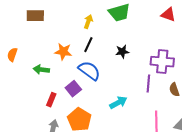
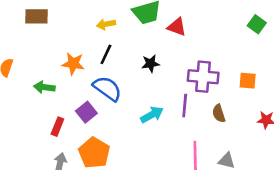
red triangle: (168, 15) -> (177, 27), moved
yellow arrow: (88, 22) -> (106, 24), turned -120
cyan arrow: (118, 103) -> (152, 115), moved

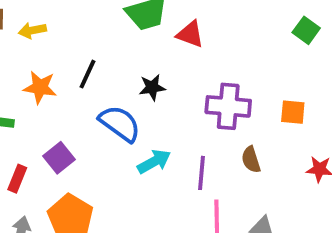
yellow arrow: (106, 24) -> (32, 30), moved
blue semicircle: (107, 89) -> (120, 124), moved
purple line: (185, 106) -> (202, 173), moved

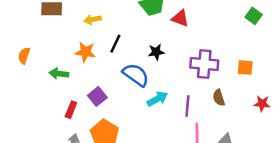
yellow arrow: (32, 30) -> (93, 20), moved

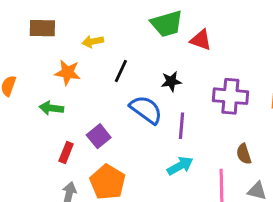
orange star: (85, 52) -> (68, 73), moved
brown semicircle: (219, 98) -> (244, 154), moved
cyan arrow: (157, 99) -> (180, 166), moved
purple line: (187, 106) -> (182, 126), moved

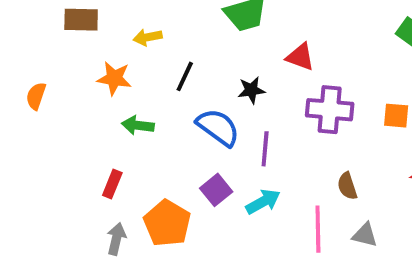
red triangle: (201, 40) -> (300, 57), moved
green arrow: (51, 108) -> (138, 125), moved
purple square: (99, 136) -> (216, 190), moved

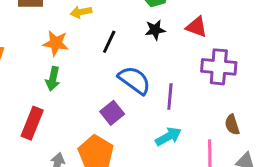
black star: (251, 90) -> (155, 30), moved
green arrow: (138, 125) -> (53, 79), moved, turned -85
red rectangle: (112, 184) -> (32, 123), moved, size x1.5
purple square: (216, 190) -> (112, 113), moved

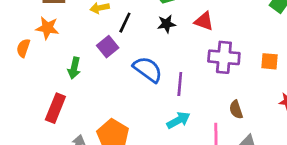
black line: (109, 42) -> (125, 23), moved
orange star: (56, 43) -> (47, 28), moved
purple square: (112, 113) -> (108, 47), moved

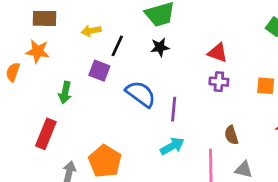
red triangle: (204, 21) -> (218, 53), moved
purple square: (108, 47) -> (99, 71), turned -30
purple cross: (224, 57) -> (219, 82), size x0.6

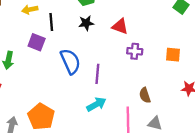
black line: (117, 46) -> (51, 22), turned -30
red triangle: (218, 53) -> (120, 26), moved
blue semicircle: (141, 94) -> (70, 61), turned 30

